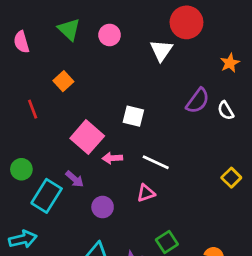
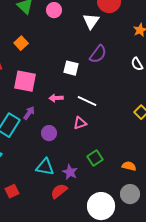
purple semicircle: (198, 101) -> (98, 54), moved
pink square: (87, 137) -> (25, 81), moved, turned -30
purple arrow: (75, 179) -> (29, 113), turned -96

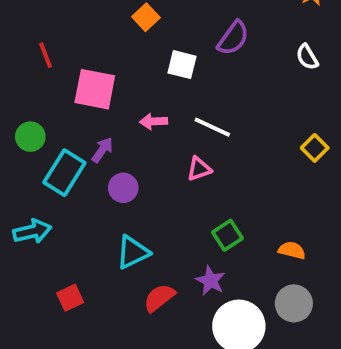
orange square: (21, 43) -> (146, 17), moved
purple circle: (49, 133) -> (123, 188), moved
cyan triangle: (45, 167) -> (133, 252), turned -36
purple star: (70, 172) -> (210, 281), moved

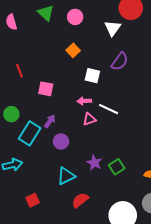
pink square: (95, 89) -> (46, 89), size x0.7
pink arrow: (154, 121) -> (84, 101), moved
pink triangle: (199, 169) -> (89, 119), moved
purple star: (210, 281) -> (94, 163), moved

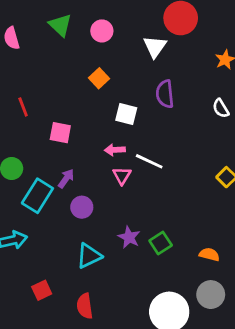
purple semicircle: (120, 61) -> (165, 94), turned 138
pink triangle: (89, 119) -> (122, 176), turned -40
red semicircle: (80, 200) -> (85, 306), moved, turned -60

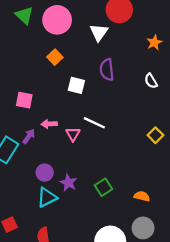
pink circle: (102, 31) -> (57, 20), size x1.6
pink arrow: (115, 150) -> (49, 124), moved
purple circle: (82, 207) -> (45, 173), moved
purple star: (129, 237) -> (68, 183), moved

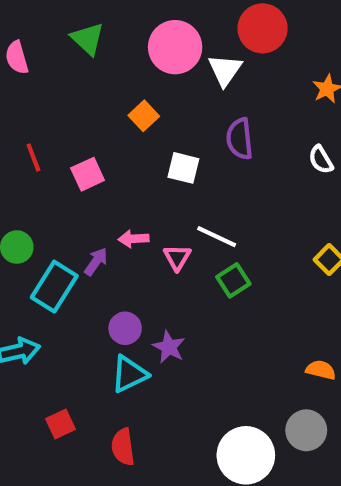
pink circle: (57, 20) -> (175, 47), moved
pink square: (24, 100) -> (88, 174), moved, turned -36
green square: (103, 187) -> (233, 280), moved
orange semicircle: (142, 196) -> (321, 370), moved

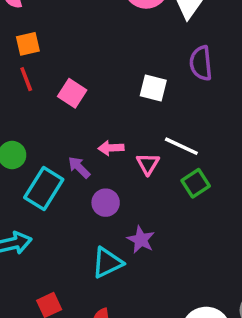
orange square: (144, 116) -> (28, 44), moved, turned 30
pink square: (88, 174) -> (72, 93), turned -32
purple arrow: (96, 262) -> (79, 167), turned -80
purple circle: (125, 328) -> (106, 203), moved

